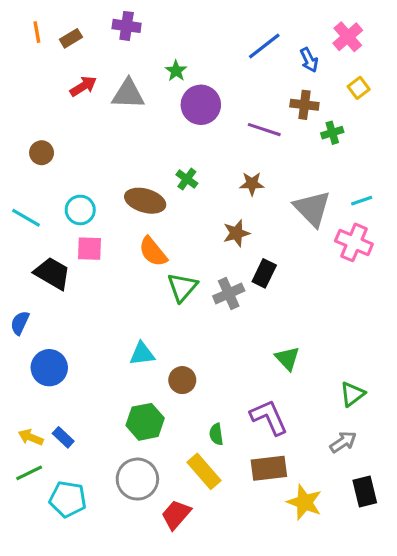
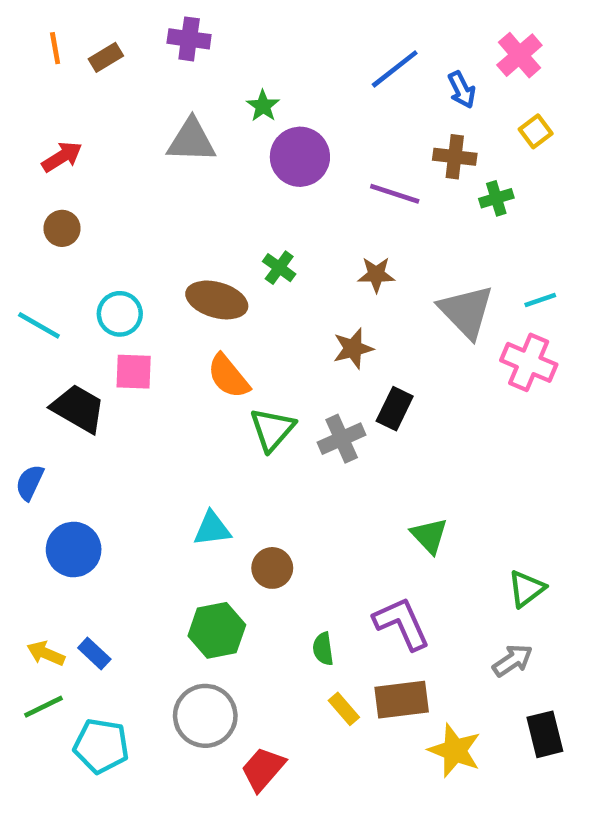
red arrow: (83, 86) -> (62, 157), moved
yellow rectangle: (204, 471) -> (344, 709), moved, size x0.6

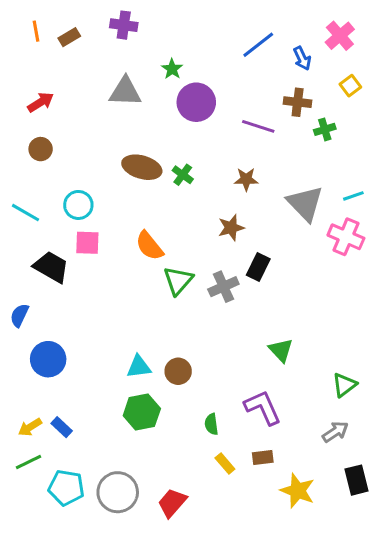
brown ellipse: (217, 300) -> (142, 167), moved
cyan triangle: (212, 529) -> (139, 367), moved
yellow arrow: (46, 653) -> (30, 427), turned -55
brown rectangle: (402, 700) -> (263, 457), size x0.6
gray circle: (205, 716) -> (118, 492), moved

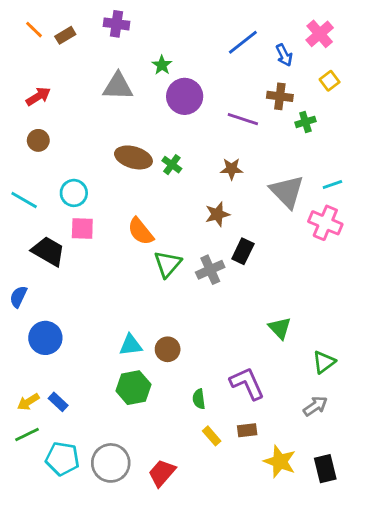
orange line: (36, 31) -> (34, 30), turned -36
green triangle: (281, 350) -> (280, 328), moved
black rectangle: (356, 480) -> (325, 469), moved

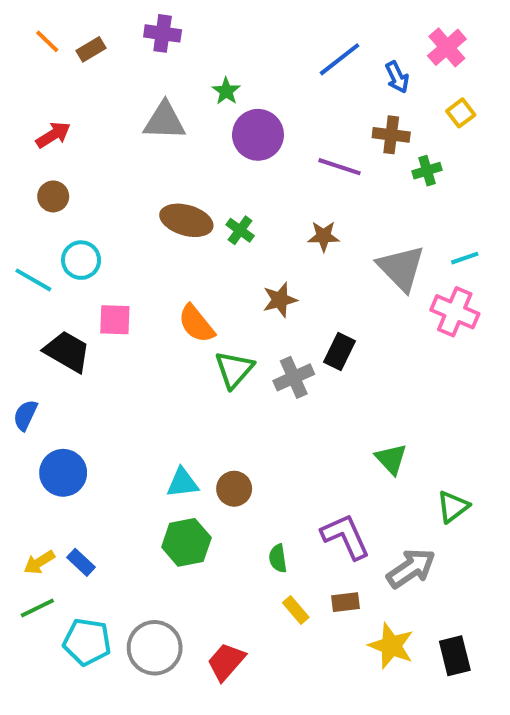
cyan circle: (74, 193) -> (81, 260), moved
brown star: (217, 214) -> (280, 300), moved
gray arrow: (315, 406) -> (411, 568), moved, size x1.4

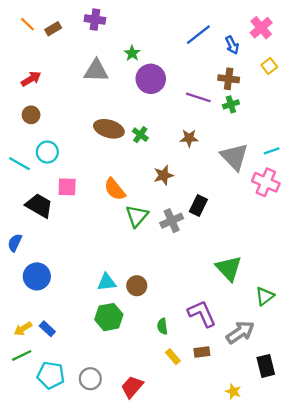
green cross: (427, 171) -> (231, 104), moved
green triangle: (391, 459) -> (229, 268), size x1.4
yellow star: (391, 646) -> (233, 391), moved, size x0.6
gray circle: (155, 648) -> (90, 379), size x0.7
black rectangle: (455, 656) -> (266, 366), moved

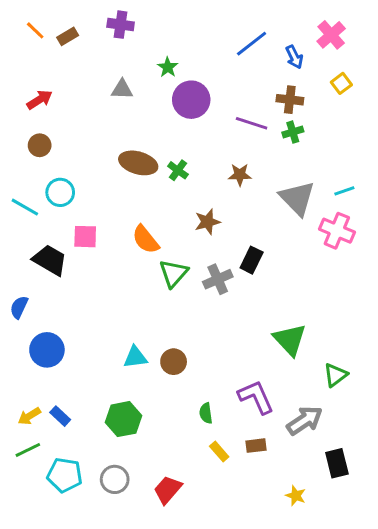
gray triangle: (96, 71) -> (122, 89), size x0.7
green hexagon: (109, 317) -> (123, 419), moved

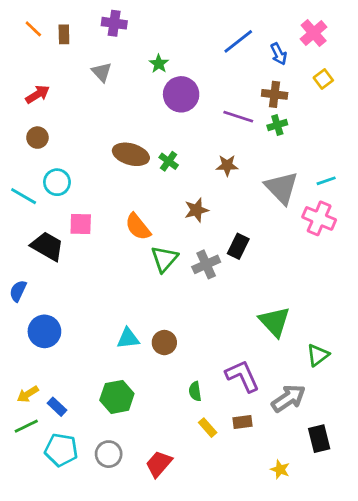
brown rectangle: (68, 36) -> (64, 34), turned -60
gray triangle: (122, 89) -> (102, 72), moved, turned 45
blue rectangle: (60, 416) -> (57, 407), moved

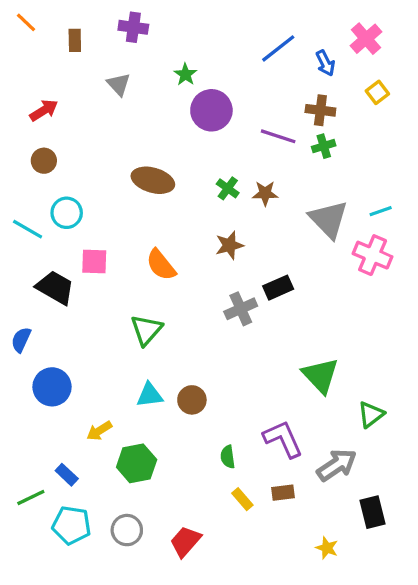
orange line: (33, 29) -> (26, 22), moved
green cross: (169, 161) -> (228, 188), moved
black rectangle: (238, 246) -> (278, 288), turned 40
green triangle: (164, 259) -> (146, 330), moved
yellow arrow: (28, 394) -> (99, 431), moved

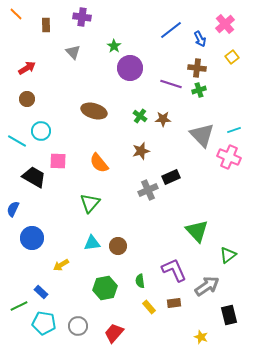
green hexagon: (137, 463) -> (105, 288), moved

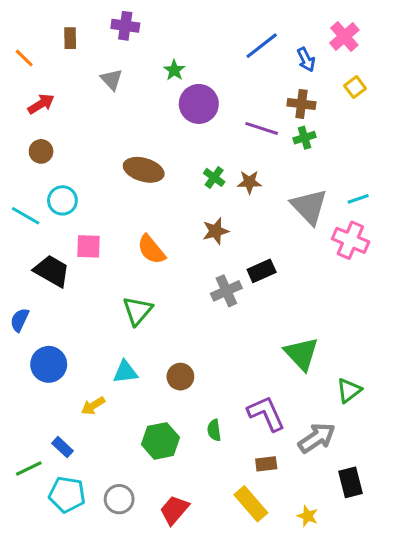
orange line: (16, 14) -> (24, 58), moved
cyan triangle: (92, 243) -> (125, 372), moved
yellow rectangle: (149, 307) -> (251, 504), moved, size x1.6

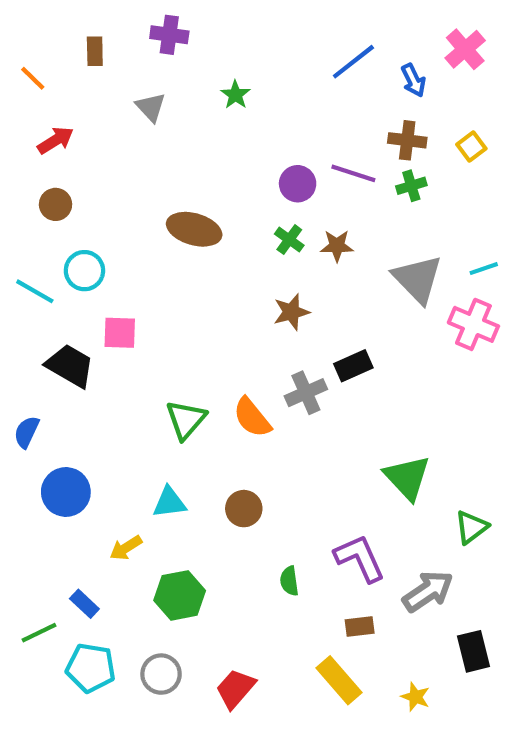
yellow square: (355, 87) -> (471, 146), moved
purple circle: (199, 104) -> (298, 184), moved, size x0.7
orange semicircle: (151, 249) -> (252, 418), moved
green hexagon: (161, 441) -> (180, 595), moved

